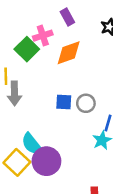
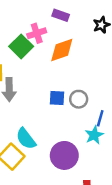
purple rectangle: (67, 17) -> (61, 15), turned -42
purple circle: (46, 161) -> (64, 155), moved

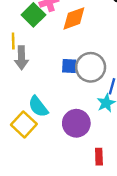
gray circle: (79, 99) -> (91, 67), size x1.6

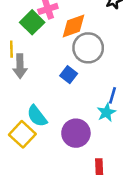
blue square: (69, 66) -> (69, 75), turned 35
gray circle: (91, 67) -> (88, 48), moved

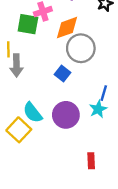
green square: (32, 22) -> (28, 24), turned -35
purple circle: (76, 133) -> (66, 115), moved

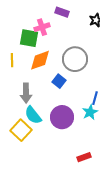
orange diamond: (67, 28) -> (40, 60), moved
gray arrow: (16, 65) -> (26, 93), moved
red rectangle: (91, 161) -> (84, 157), turned 72

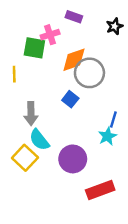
orange diamond: (40, 60) -> (74, 60), moved
purple circle: (62, 117) -> (73, 159), moved
red rectangle: (84, 157) -> (100, 190), size x1.6

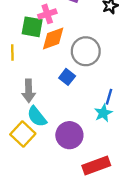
orange diamond: (74, 60) -> (53, 38), moved

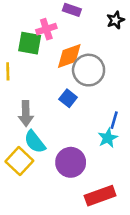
orange diamond: (53, 38) -> (69, 56), moved

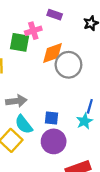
blue square: (68, 98) -> (51, 118), moved, turned -32
gray arrow: (26, 114) -> (16, 101), turned -96

